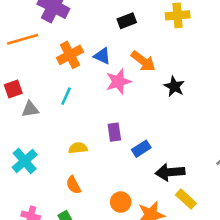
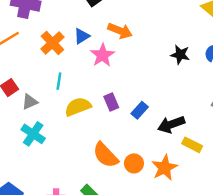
blue triangle: (102, 56) -> (82, 36), turned -42
black star: (174, 86) -> (180, 55), moved
yellow semicircle: (78, 148) -> (78, 107), moved, size x1.5
cyan cross: (25, 161) -> (33, 134), moved
orange semicircle: (73, 185) -> (106, 155), moved, size x1.6

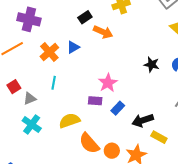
orange arrow: (120, 31) -> (103, 32), moved
pink star: (103, 55) -> (108, 83), moved
purple rectangle: (111, 102) -> (95, 101), turned -64
yellow semicircle: (78, 107) -> (69, 121), moved

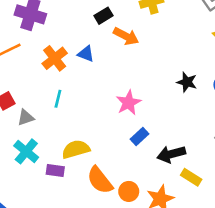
blue triangle: (73, 47) -> (86, 54), turned 48
purple rectangle: (95, 101) -> (55, 171), moved

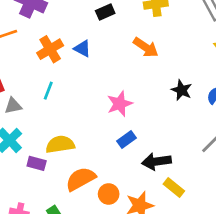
orange arrow: (126, 36) -> (146, 47), moved
orange semicircle: (100, 180) -> (81, 179), turned 92

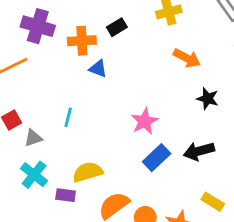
orange arrow: (146, 47) -> (187, 58), moved
orange cross: (50, 49) -> (82, 41), moved, turned 35
blue rectangle: (127, 139) -> (157, 158), size x1.4
black arrow: (156, 161) -> (199, 151), moved

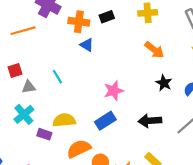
cyan line: (68, 117) -> (57, 77), turned -56
blue rectangle: (157, 158) -> (105, 121), moved

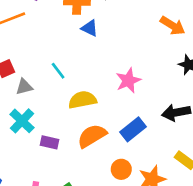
yellow semicircle: (64, 120) -> (82, 100), moved
blue rectangle: (105, 121) -> (133, 129), moved
orange semicircle: (79, 149) -> (92, 136), moved

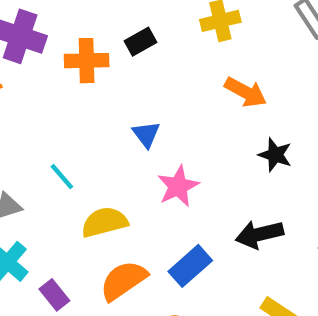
blue triangle: (90, 28) -> (146, 134), moved, turned 30
purple rectangle: (49, 142) -> (54, 295), turned 42

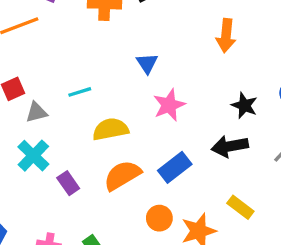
orange arrow: (246, 92) -> (226, 36), turned 64
black star: (275, 155) -> (244, 105), moved
cyan line: (62, 177) -> (80, 92), turned -70

